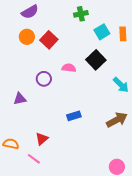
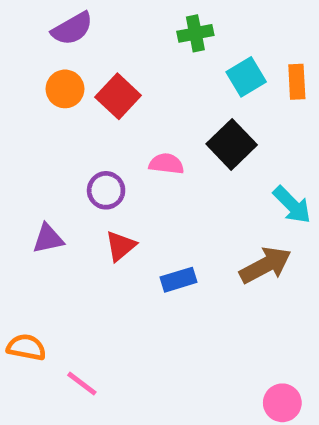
brown arrow: (117, 120) -> (265, 265), moved
red triangle: (42, 139) -> (121, 246), moved

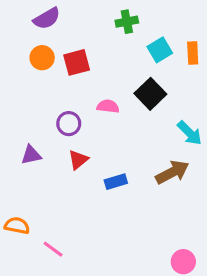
red square: (118, 96) -> (77, 62), turned 32

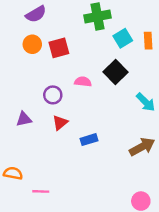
green cross: (127, 22) -> (97, 17), size x1.5
brown arrow: (172, 172) -> (142, 147), moved
pink line: (53, 249) -> (41, 191), turned -35

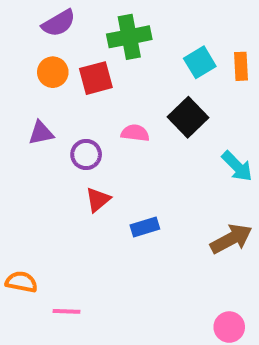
green cross: (97, 17) -> (129, 37), moved
purple triangle: (24, 119) -> (41, 133), moved

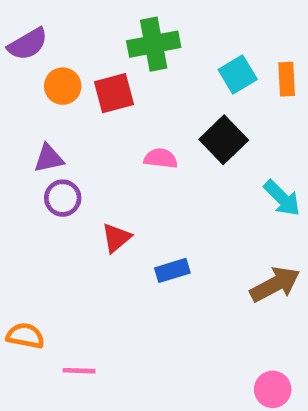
purple semicircle: (59, 23) -> (28, 44), moved
purple circle: (86, 155) -> (63, 198), moved

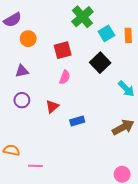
green cross: (154, 44) -> (82, 17), moved, turned -30
red square: (114, 93) -> (63, 50), moved
pink semicircle: (161, 158) -> (65, 77), moved, turned 104
purple circle: (63, 198) -> (22, 100), moved

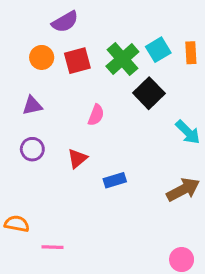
green cross: (82, 17) -> (122, 59), moved
purple semicircle: (13, 20) -> (65, 22), moved
red square: (63, 50) -> (77, 61), moved

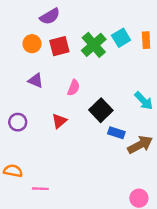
black square: (149, 93) -> (101, 110), moved
purple triangle: (32, 106) -> (36, 81), moved, turned 35
purple circle: (32, 149) -> (18, 122), moved
blue rectangle: (115, 180) -> (116, 133), moved, turned 35

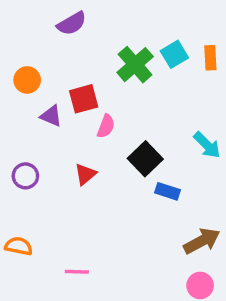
orange circle: (32, 44) -> (27, 80), moved
red square: (59, 46) -> (84, 99), moved
brown arrow: (140, 145) -> (202, 241), moved
pink line: (40, 189) -> (77, 272), moved

